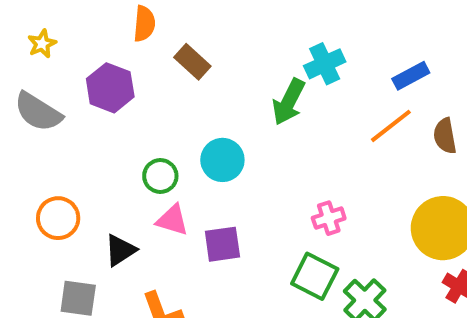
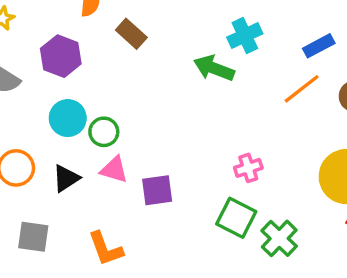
green arrow: (289, 102) -> (214, 68), turned 84
cyan circle: (222, 160) -> (68, 118), moved
black triangle: (120, 250) -> (66, 178), moved

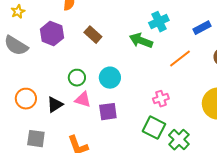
brown rectangle: (131, 34) -> (93, 35), moved
orange line: (302, 89) -> (180, 59), moved
cyan circle: (68, 118) -> (110, 78), moved

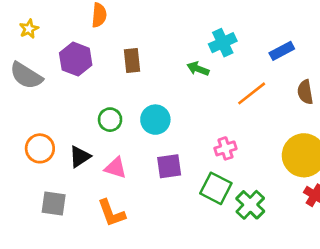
brown rectangle: (93, 35) -> (132, 60), turned 42
green arrow: (141, 41) -> (198, 69), size x0.7
pink triangle: (83, 100) -> (116, 168), moved
purple square: (108, 112) -> (169, 166), moved

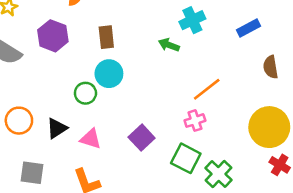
orange line: (252, 93) -> (207, 89), moved
cyan circle: (155, 120) -> (109, 74), moved
purple square: (169, 166) -> (142, 138), turned -35

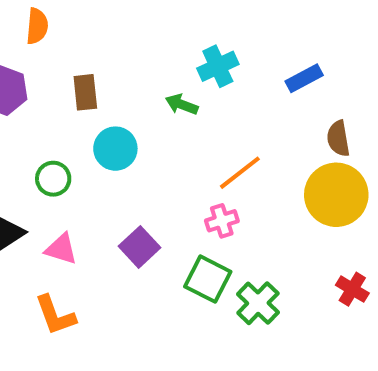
cyan circle: (109, 74) -> (115, 149), moved
yellow circle: (269, 127) -> (336, 195), moved

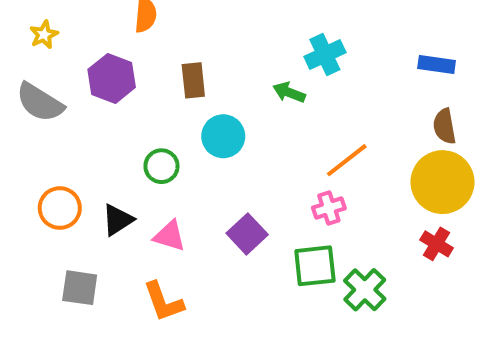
blue rectangle: (304, 78) -> (437, 64), moved, turned 36
green square: (208, 279) -> (315, 266), turned -33
red cross: (352, 289) -> (437, 244), moved

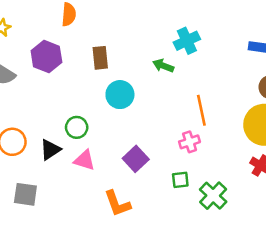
orange line: (347, 160) -> (201, 110), turned -64
green circle: (161, 166) -> (77, 127), moved
green square: (315, 266) -> (180, 180), size x0.6
orange L-shape: (163, 302) -> (117, 203), moved

